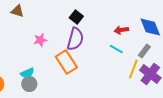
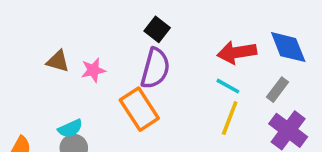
brown triangle: (17, 11) -> (58, 61), moved
red arrow: (121, 30) -> (237, 52), size x1.5
yellow line: (133, 69) -> (230, 118), moved

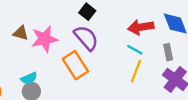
purple semicircle: (155, 68) -> (86, 38), turned -56
pink star: (93, 70) -> (44, 39), size x1.6
gray rectangle: (278, 90) -> (168, 52), turned -49

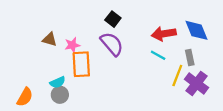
pink star: (44, 39) -> (72, 45), size x0.6
orange rectangle: (75, 65) -> (81, 64), moved, turned 30
yellow line: (136, 71) -> (177, 76), moved

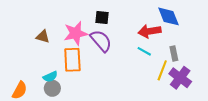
black square: (113, 19) -> (102, 18), turned -32
blue diamond: (197, 30) -> (169, 16), moved
pink star: (72, 45) -> (76, 33), moved, size x1.6

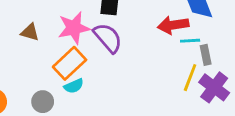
cyan line: (144, 51) -> (190, 41), moved, turned -32
orange rectangle: (72, 60) -> (70, 63), turned 50
cyan semicircle: (50, 77) -> (74, 86), moved

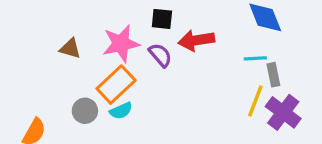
red arrow: (173, 25) -> (196, 40), moved
purple semicircle: (108, 38) -> (160, 55), size x0.7
gray circle: (43, 102) -> (85, 111), moved

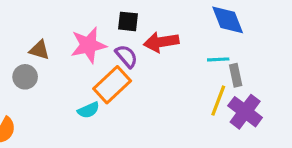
orange rectangle: (116, 85) -> (112, 85), moved
gray circle: (85, 111) -> (25, 77), moved

